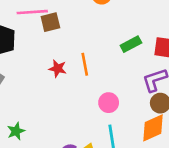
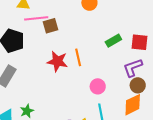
red star: (58, 69) -> (57, 61), size x1.5

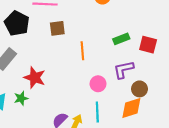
brown square: (51, 26) -> (57, 28), moved
red star: (57, 61) -> (35, 78), moved
purple L-shape: (133, 68) -> (124, 70), moved

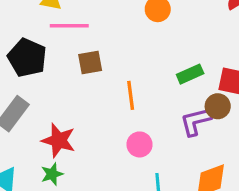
pink circle: (98, 84) -> (140, 144), moved
brown circle: (139, 89) -> (218, 106), moved
green star: (21, 98) -> (52, 174), moved

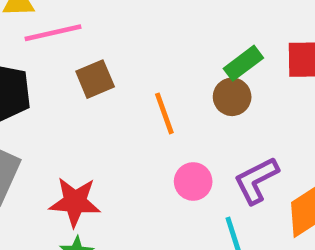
brown circle: (218, 106) -> (232, 97), moved
purple L-shape: (196, 121) -> (256, 180), moved

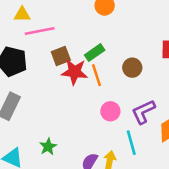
green rectangle: (243, 63) -> (95, 53), moved
red star: (75, 202) -> (74, 72), moved

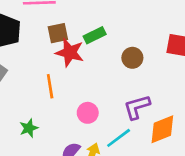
orange line: (96, 75) -> (50, 86), moved
pink circle: (110, 111) -> (88, 113), moved
cyan line: (131, 143) -> (119, 138), turned 60

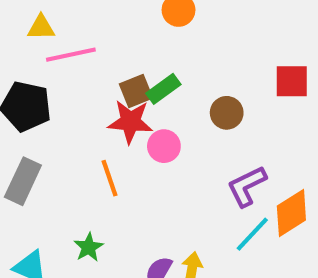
brown square: (58, 33) -> (136, 91), moved
pink circle: (88, 113) -> (164, 146), moved
cyan line: (119, 138) -> (252, 234), moved

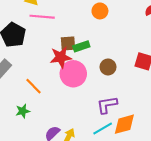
red star: (130, 122) -> (61, 57), turned -30
pink circle: (164, 146) -> (73, 74), size x1.6
orange line: (110, 178) -> (34, 86), moved, turned -42

